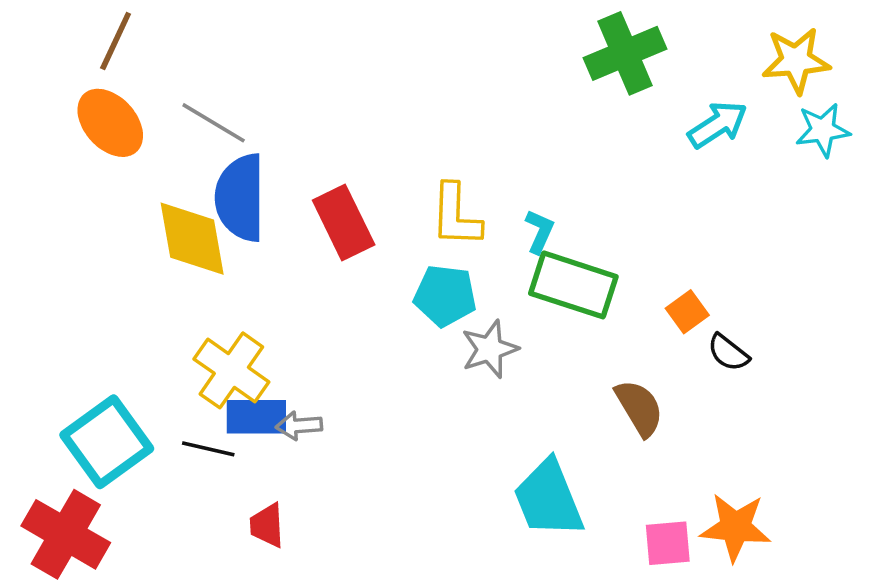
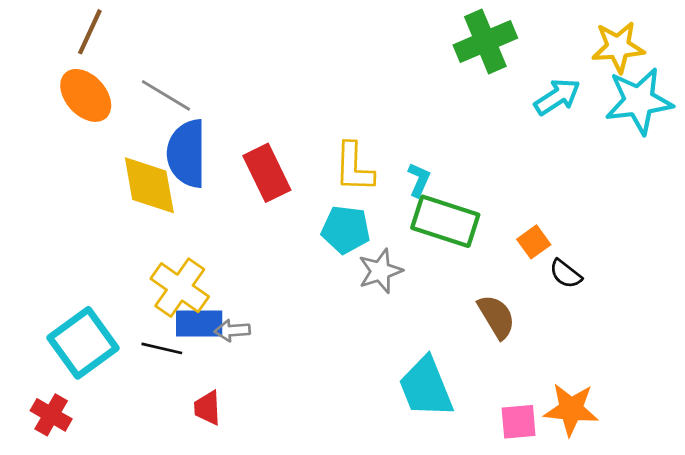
cyan star: (823, 130) -> (639, 101), size x1.6
red cross: (66, 534) -> (51, 415), size x0.6

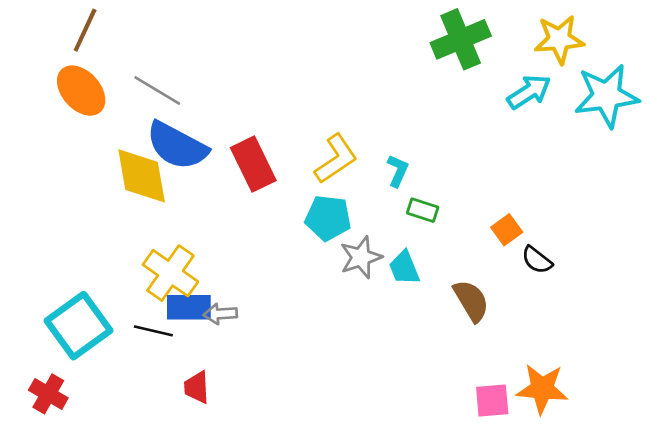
yellow star: (618, 47) -> (559, 39), moved
blue semicircle: (187, 153) -> (177, 146), turned -62
yellow L-shape: (354, 167) -> (336, 159), turned -126
green rectangle: (445, 221) -> (423, 210), size x0.5
cyan trapezoid: (426, 387) -> (404, 268), moved, size x0.6

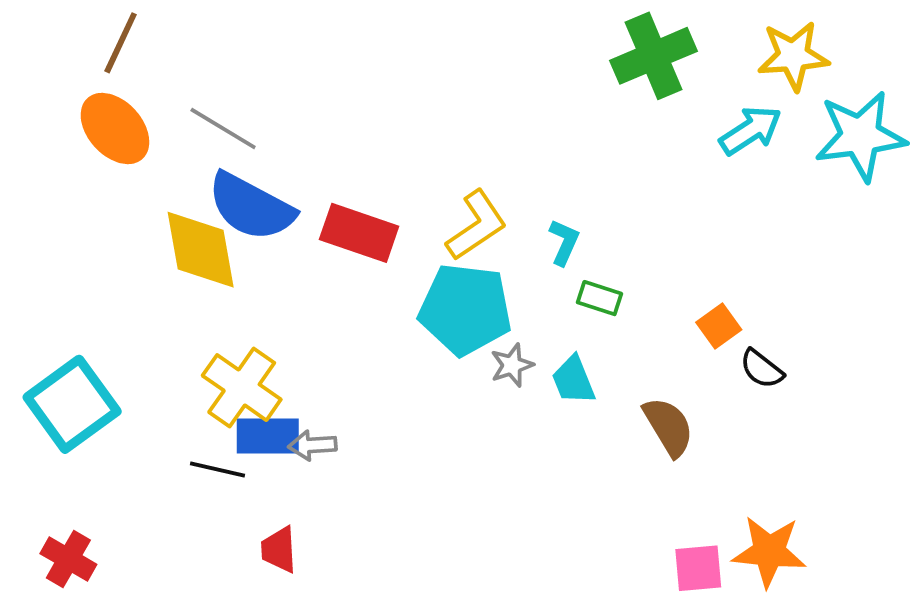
red rectangle: (253, 164) -> (359, 233), turned -45
cyan pentagon: (328, 218) -> (465, 309), size x1.4
gray star: (361, 257) -> (512, 365), size x0.7
cyan square: (78, 326) -> (72, 404), moved

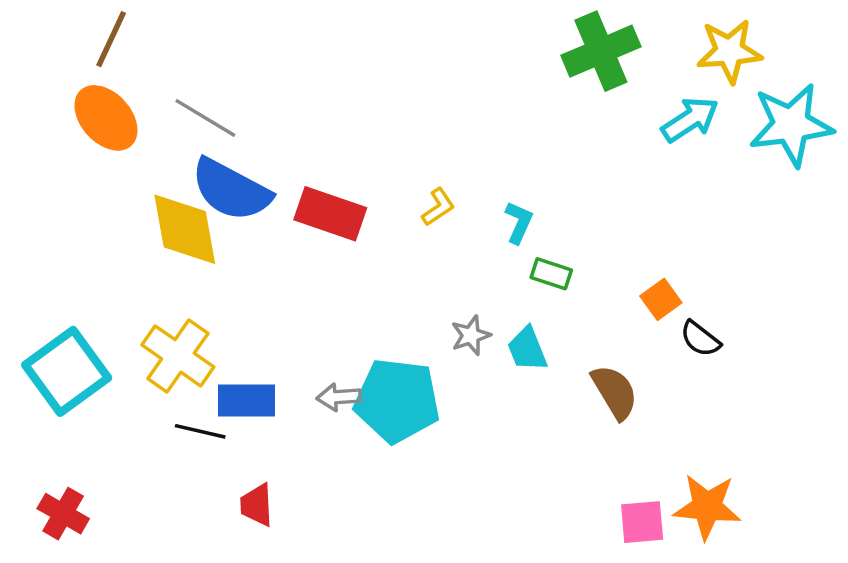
yellow L-shape: (476, 225) -> (438, 207), size x0.6
cyan pentagon: (465, 309) -> (397, 400), moved
yellow cross: (242, 388) -> (178, 356), moved
gray arrow: (312, 445) -> (339, 397), moved

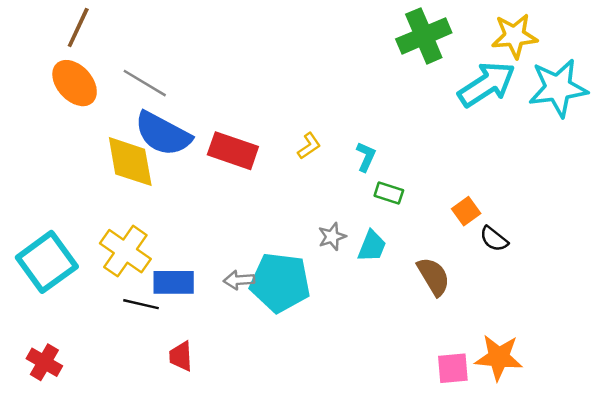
cyan arrow: (690, 120) -> (487, 84), size x1.4
cyan trapezoid: (527, 349) -> (372, 246), turned -136

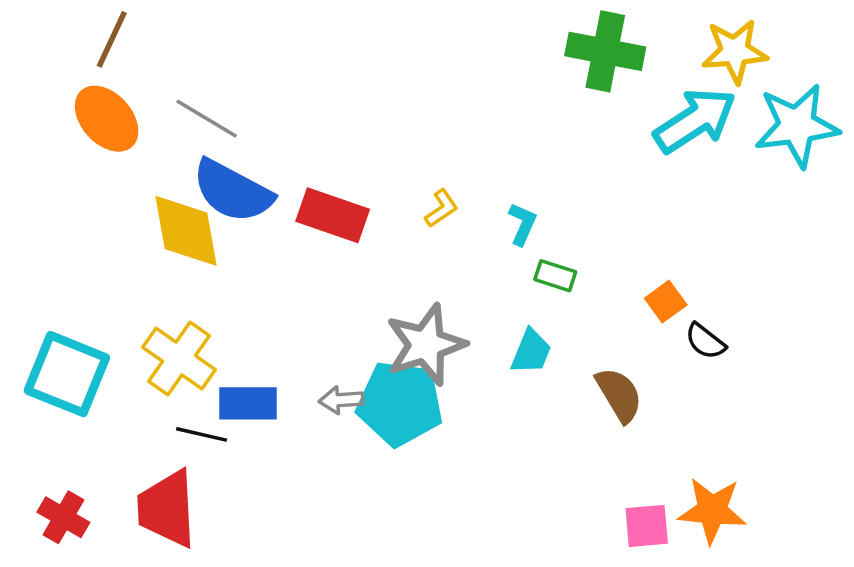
green cross: (424, 36) -> (605, 51), turned 34
gray star: (332, 237) -> (426, 345), moved, size x2.0
cyan square: (47, 262) -> (67, 374), turned -32
red trapezoid: (181, 356) -> (167, 509), moved, size x1.8

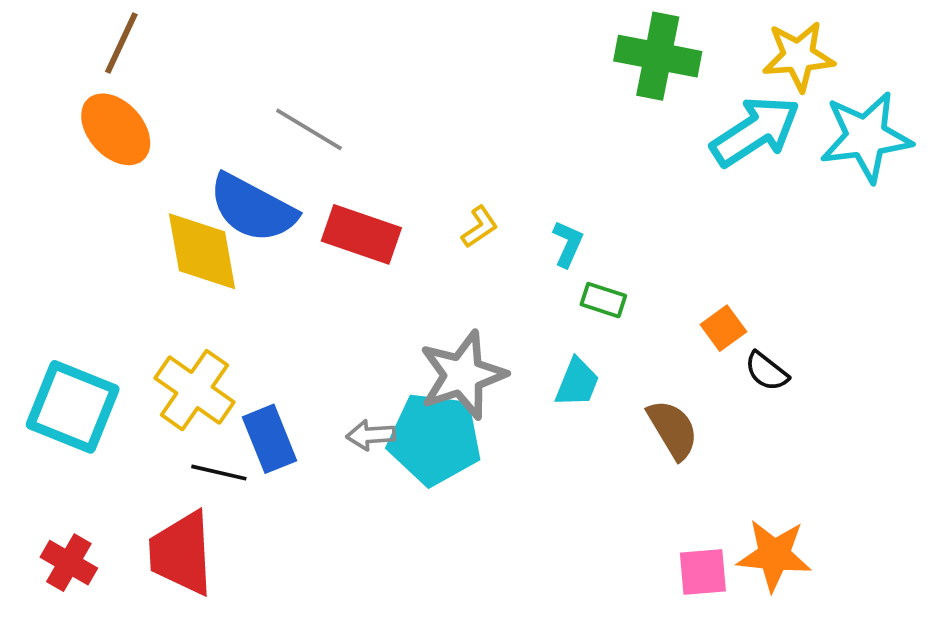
gray line: (207, 119) -> (309, 129), moved
blue rectangle: (248, 403) -> (270, 439), turned 68

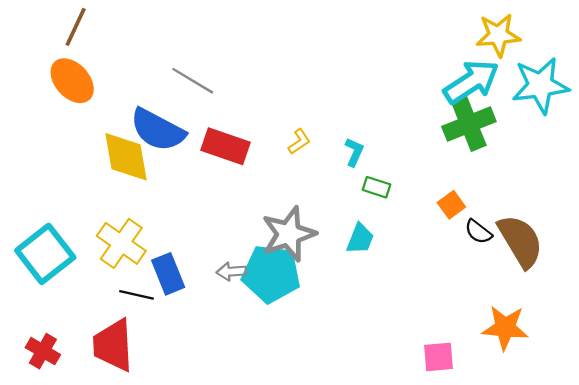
green cross: (658, 56) -> (469, 124), moved, turned -33
cyan square: (73, 407) -> (45, 254), turned 30
brown semicircle: (673, 429) -> (520, 241), moved, size x1.4
orange star: (774, 555) -> (505, 328), moved

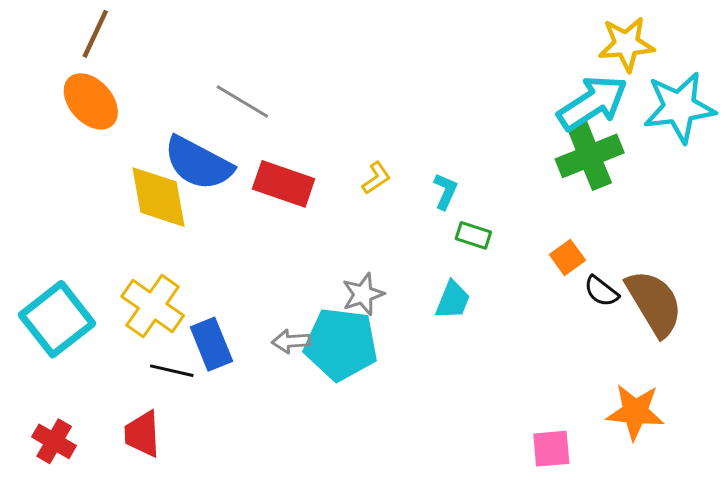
gray star: (289, 234) -> (363, 294), size x0.6
red trapezoid: (113, 345) -> (142, 434), size x0.7

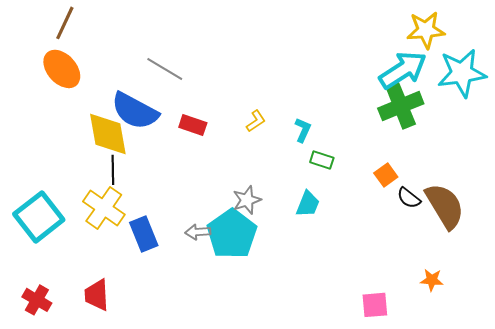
red rectangle: (284, 184) -> (193, 125), size x0.7
cyan pentagon: (341, 344) -> (232, 234), turned 30
black line: (172, 371) -> (113, 170), moved, turned 76
orange star: (635, 412) -> (432, 280), size x0.6

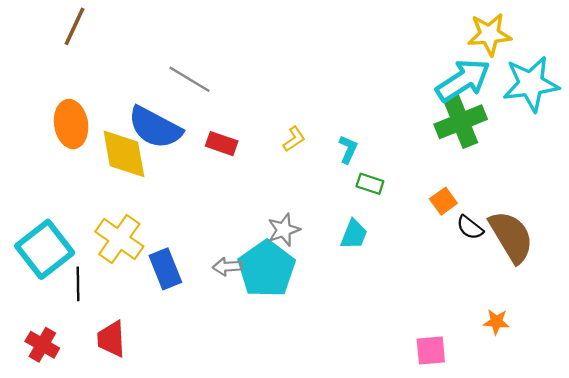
orange ellipse: (62, 69) -> (71, 124), moved, turned 33
black line: (113, 170) -> (78, 284), moved

